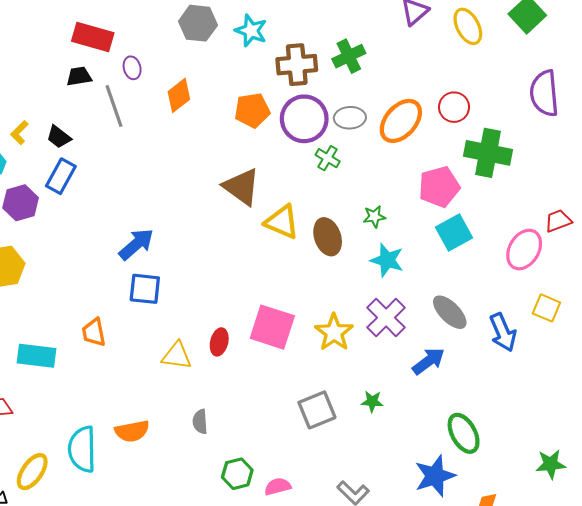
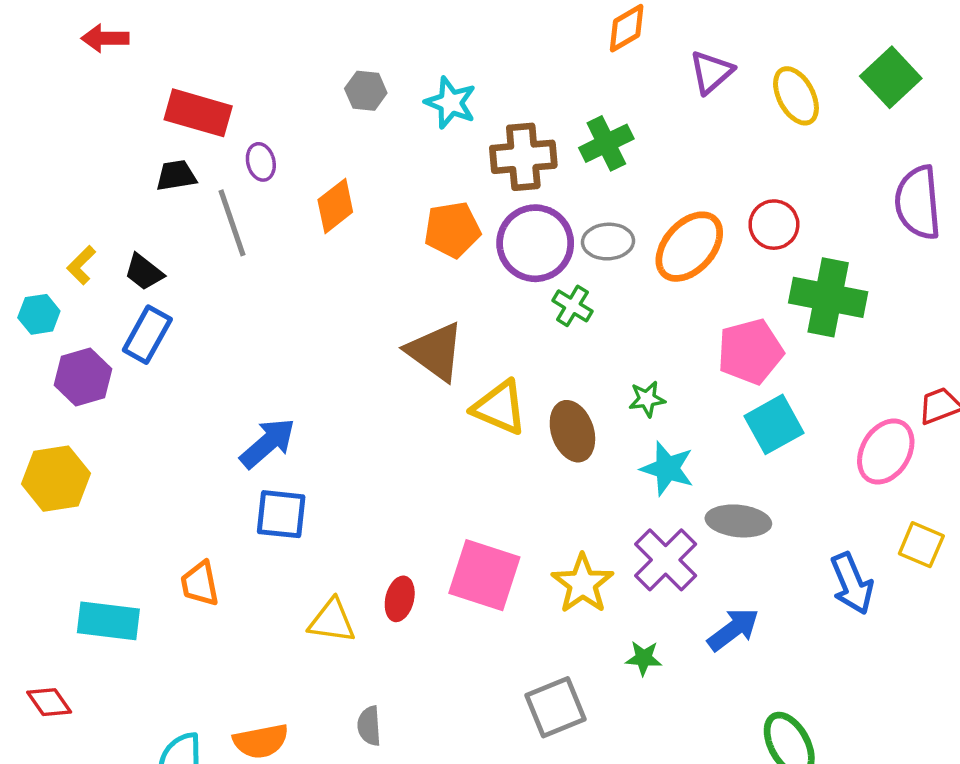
gray hexagon: (198, 23) -> (366, 91), size x0.7
gray ellipse: (450, 312) -> (738, 521), moved, turned -39
green star: (372, 401) -> (644, 658), moved

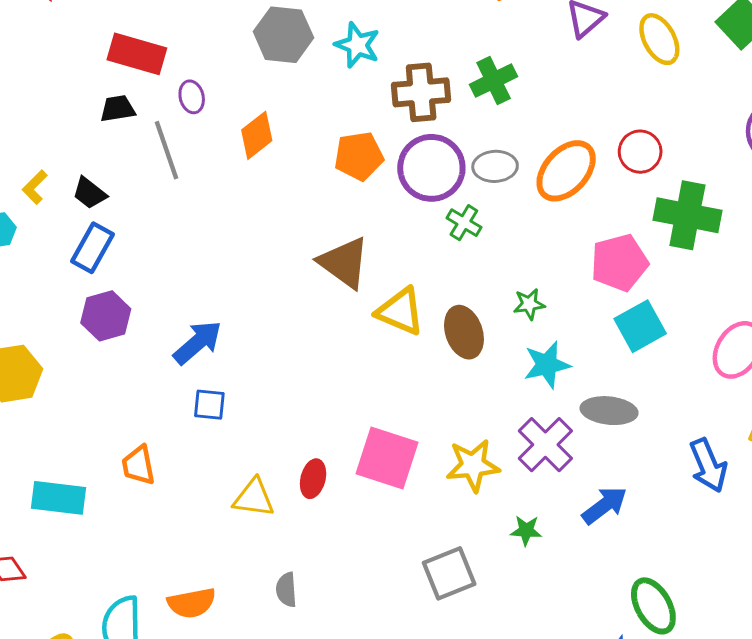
gray hexagon: (366, 91) -> (283, 35), size x1.6
purple hexagon: (83, 377) -> (106, 316), moved
cyan star: (667, 468) -> (547, 365), turned -30
blue square: (281, 514) -> (209, 405), size x0.7
yellow star: (583, 584) -> (473, 465), turned 30

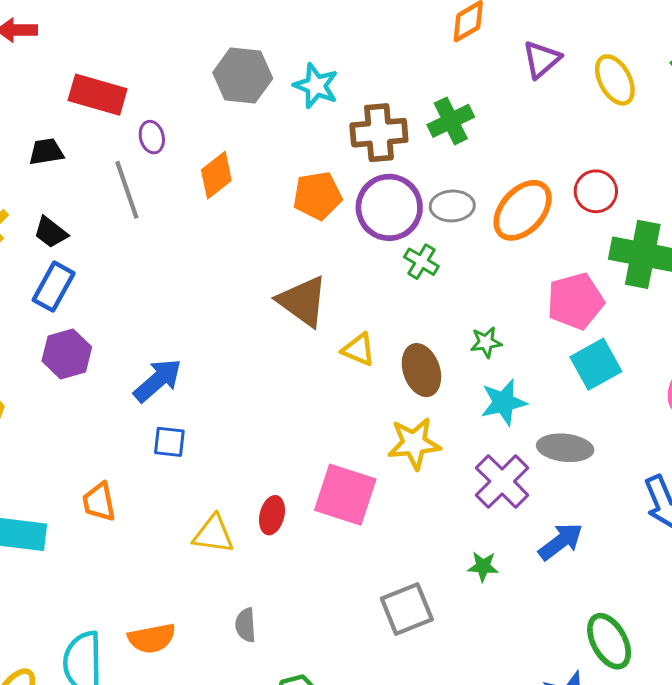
black trapezoid: (118, 109) -> (46, 152), moved
yellow triangle: (400, 311) -> (358, 350), size x0.7
yellow star: (473, 465) -> (414, 443), moved

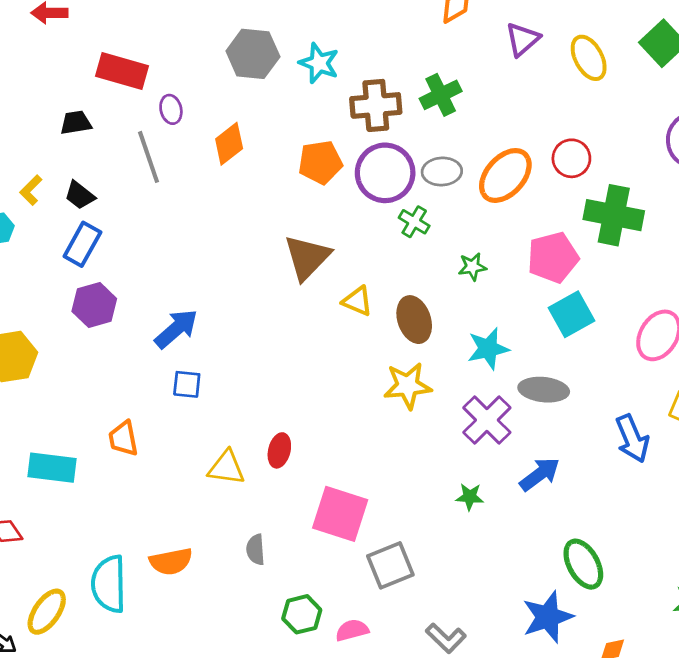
brown triangle: (303, 301) -> (307, 257), turned 38
green star: (486, 342) -> (472, 267), moved
pink square: (345, 495) -> (340, 514), moved
gray square: (407, 609) -> (390, 565), moved

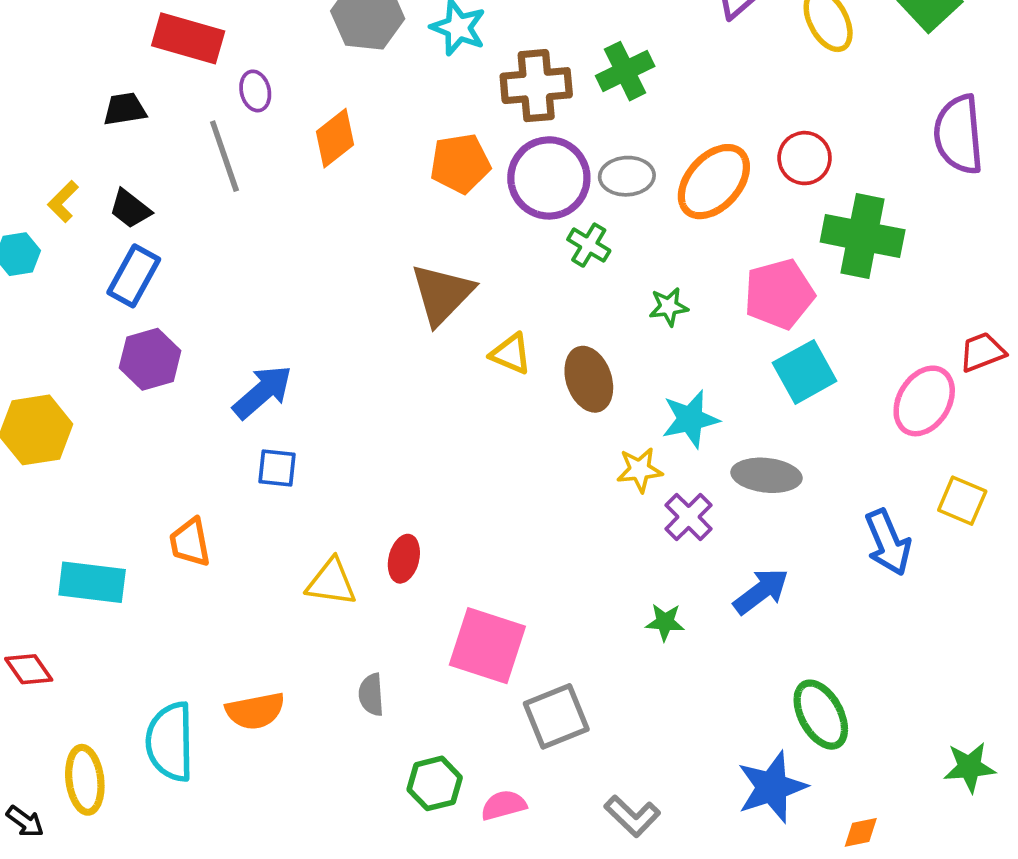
yellow star: (408, 386) -> (640, 470), moved, size x0.7
purple cross: (487, 420) -> (689, 517), size x0.7
yellow ellipse: (47, 612) -> (85, 780), turned -42

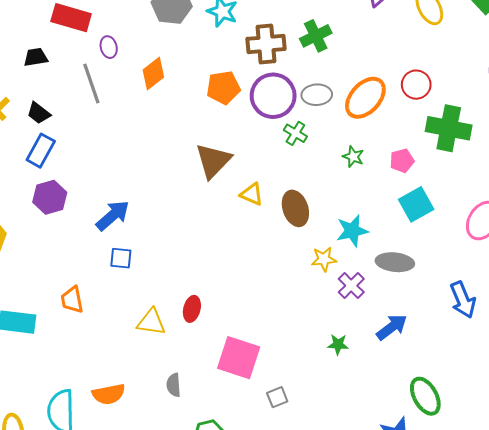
pink pentagon: (779, 294) -> (402, 161), size x0.6
green star: (669, 307) -> (353, 157), moved, turned 30
gray square: (556, 716) -> (277, 397), size x0.6

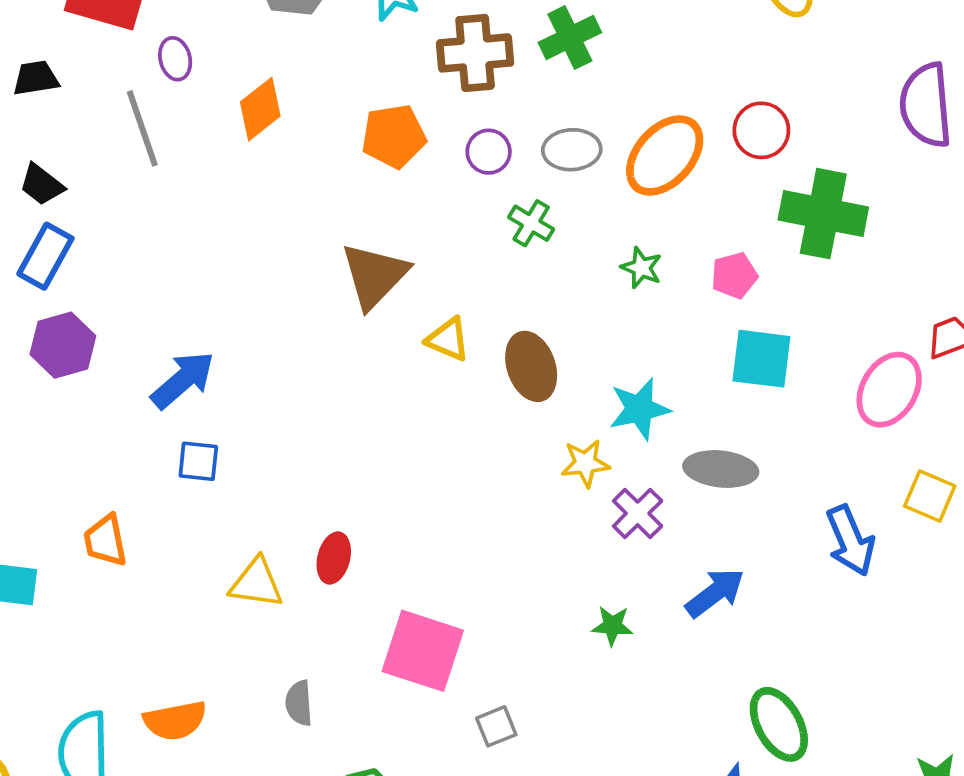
purple circle: (273, 96) -> (489, 152), size x0.5
cyan square: (416, 204) -> (761, 359), turned 36

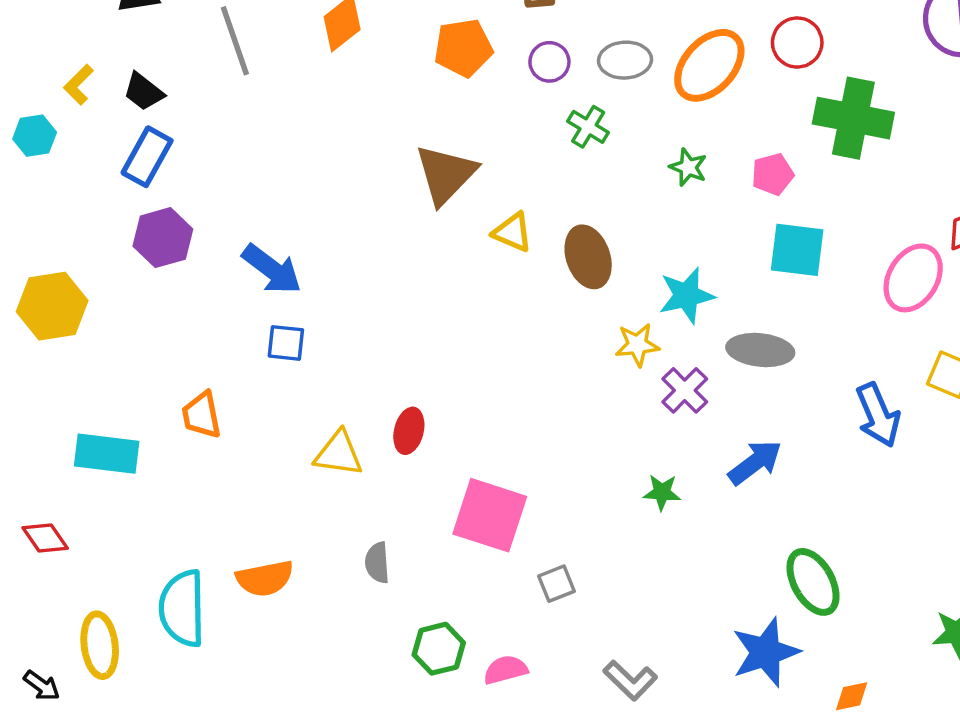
blue arrow: (183, 380) -> (272, 269), turned 78

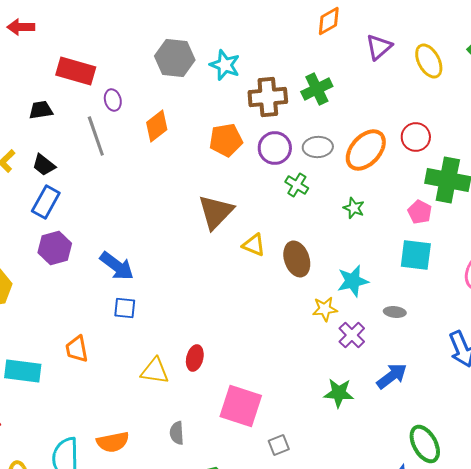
purple circle: (549, 62) -> (275, 148), size x1.4
pink pentagon: (773, 174) -> (420, 212), moved, turned -30
gray ellipse: (760, 350) -> (395, 312), size x0.6
green star: (662, 492) -> (339, 393), size x1.4

